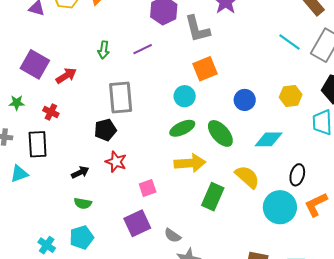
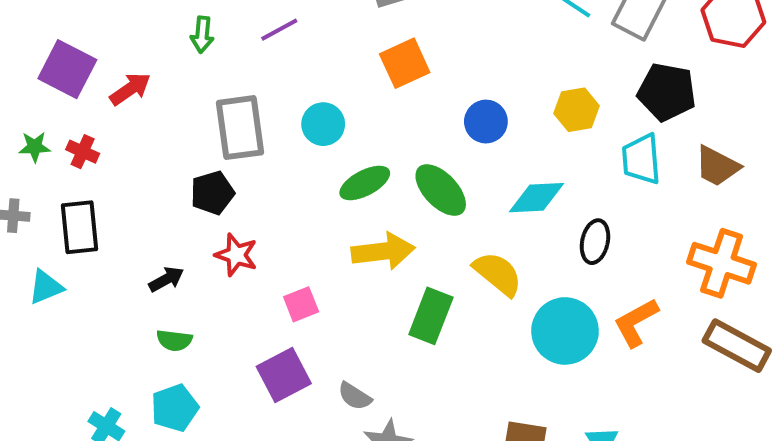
cyan circle: (185, 96) -> (323, 124), moved
red cross: (51, 112) -> (83, 152), moved
black ellipse: (297, 175) -> (595, 242), moved

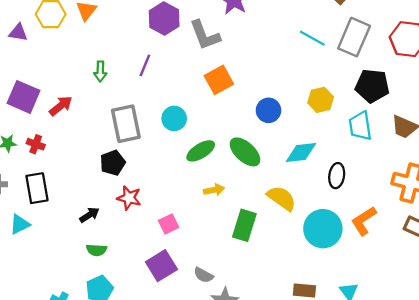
purple line: (279, 30) -> (145, 65), turned -35
yellow arrow: (383, 251) -> (214, 190), size x0.6

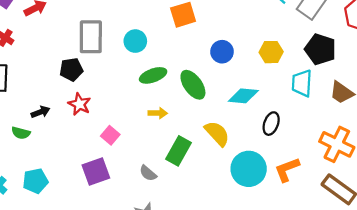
pink square: (169, 224) -> (110, 135), turned -36
green semicircle: (97, 250) -> (21, 133), moved
gray semicircle: (203, 275) -> (148, 173), moved

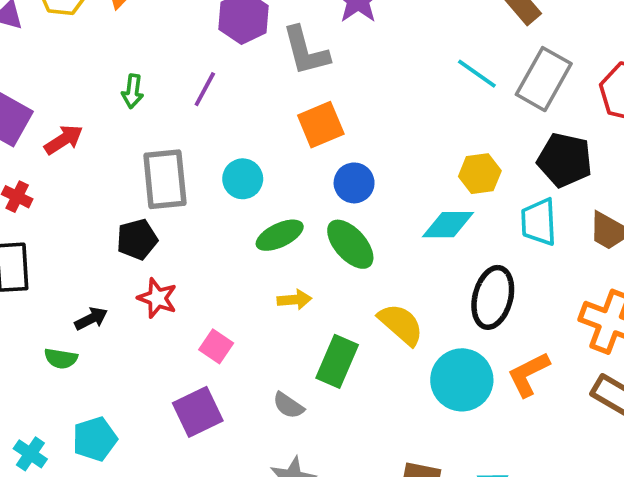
blue circle: (222, 52) -> (354, 183), moved
cyan diamond: (243, 96) -> (448, 225), moved
black ellipse: (271, 124) -> (493, 297), size x1.5

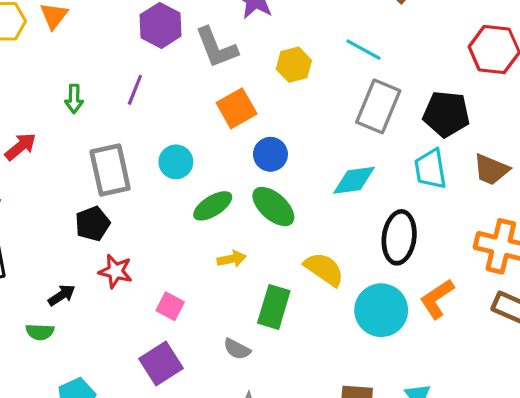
gray rectangle: (544, 79) -> (378, 106), moved
yellow hexagon: (480, 174) -> (294, 65), moved

